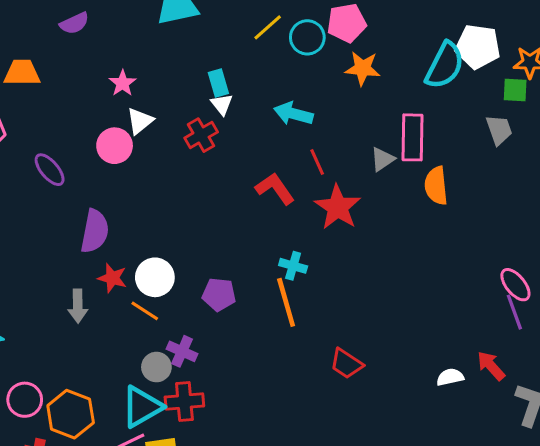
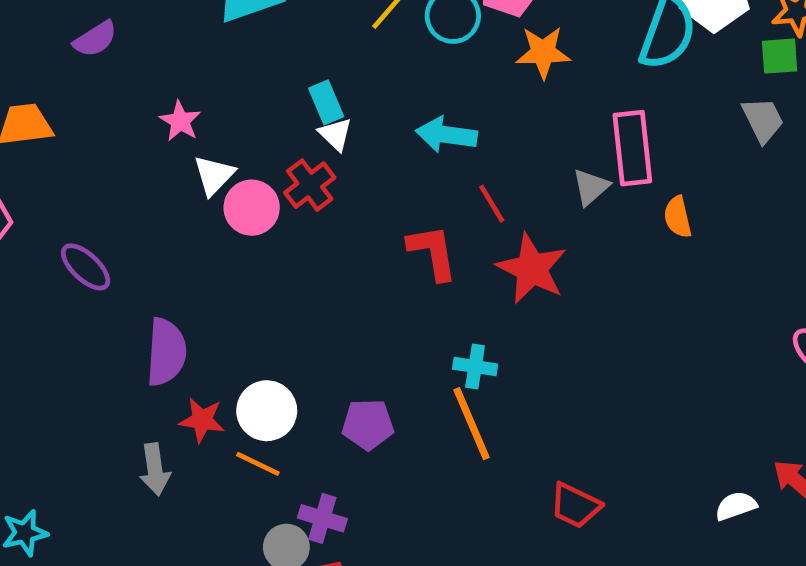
pink circle: (115, 146) -> (252, 208), moved
orange semicircle: (436, 186) -> (678, 217), size x0.7
red L-shape: (275, 189) -> (433, 252), turned 33

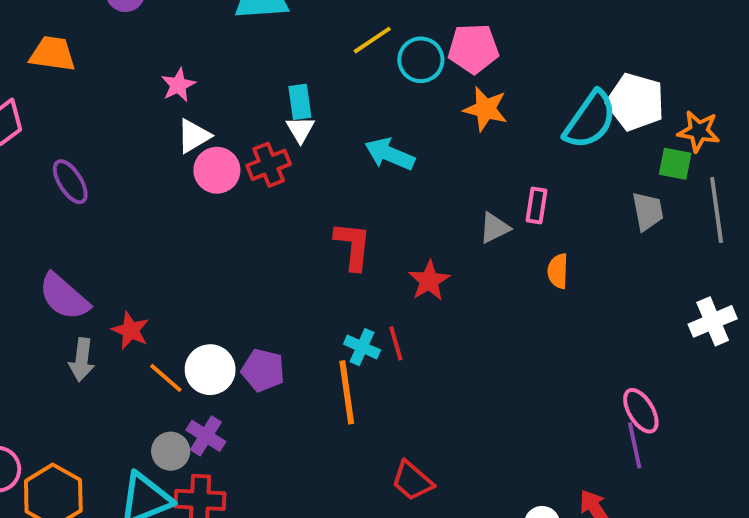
pink rectangle: (632, 148) -> (536, 206), size x0.6
red line: (492, 204) -> (396, 343), moved
red star: (532, 269) -> (429, 281), size x0.7
purple semicircle: (166, 352) -> (64, 297), moved, turned 112
white circle: (267, 411) -> (210, 370), moved

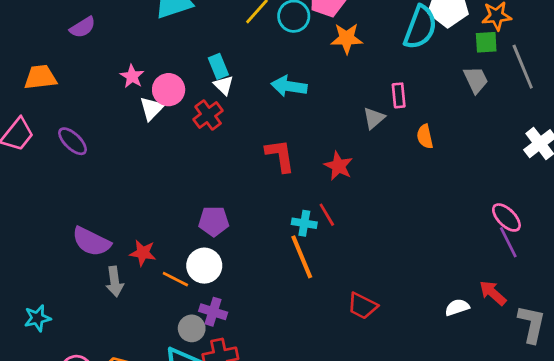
pink circle: (217, 170) -> (169, 90), moved
purple ellipse: (70, 182) -> (73, 141), moved
purple pentagon: (263, 370) -> (214, 221), moved

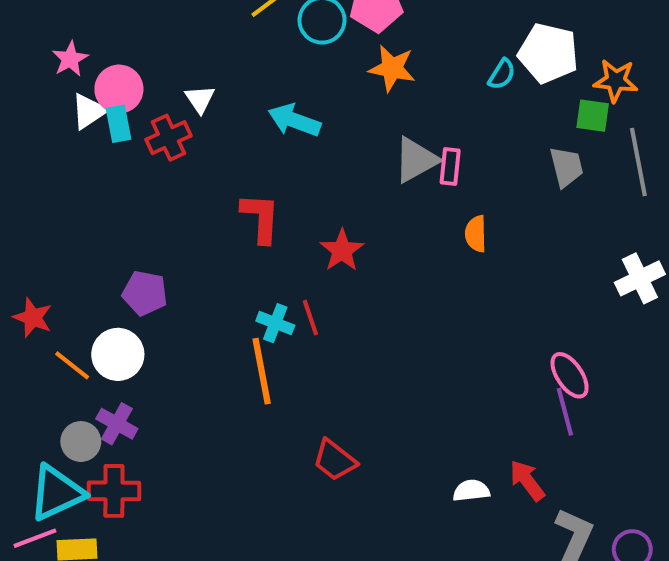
cyan semicircle: (420, 27) -> (502, 74), size x0.5
cyan rectangle: (218, 66) -> (118, 124), moved
gray triangle: (374, 118) -> (416, 160), moved, size x1.4

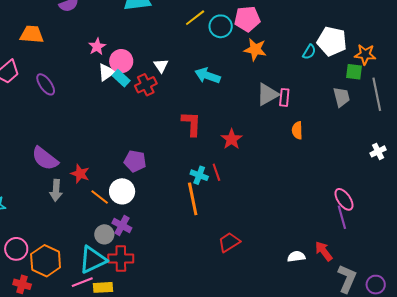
cyan rectangle: (118, 124) -> (121, 78), turned -36
white cross: (640, 278) -> (378, 151), size x0.7
red trapezoid: (335, 460) -> (229, 242), turned 110

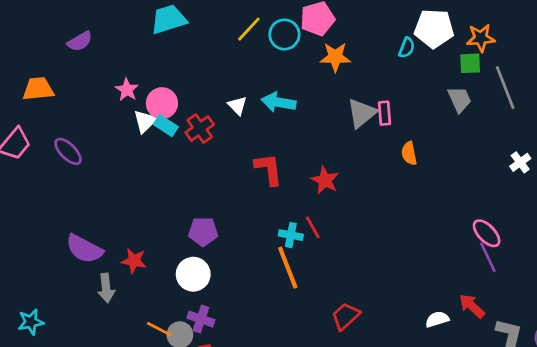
white triangle: (161, 66) -> (237, 106), moved
orange line: (100, 197) -> (159, 329), moved

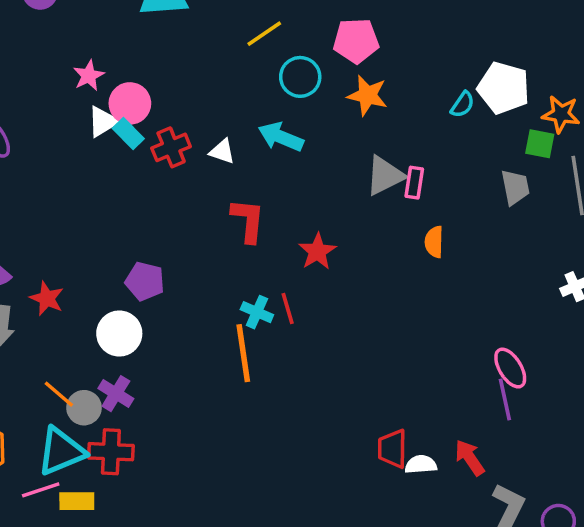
cyan circle: (284, 34) -> (300, 77), moved
white triangle: (237, 106) -> (222, 151), moved, turned -40
red trapezoid: (346, 316) -> (392, 449), moved, turned -60

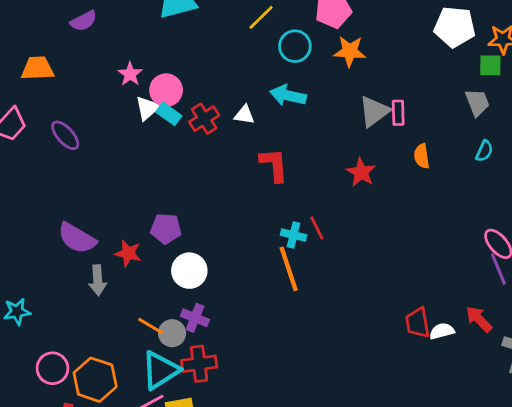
cyan semicircle: (462, 105) -> (484, 151), moved
red star: (317, 251) -> (361, 172), moved
purple pentagon: (145, 281) -> (166, 229), moved

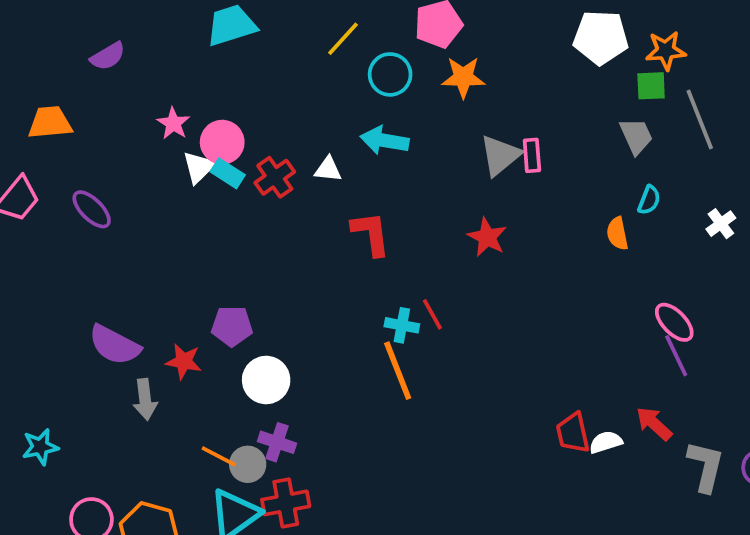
orange semicircle: (422, 156) -> (617, 233), moved

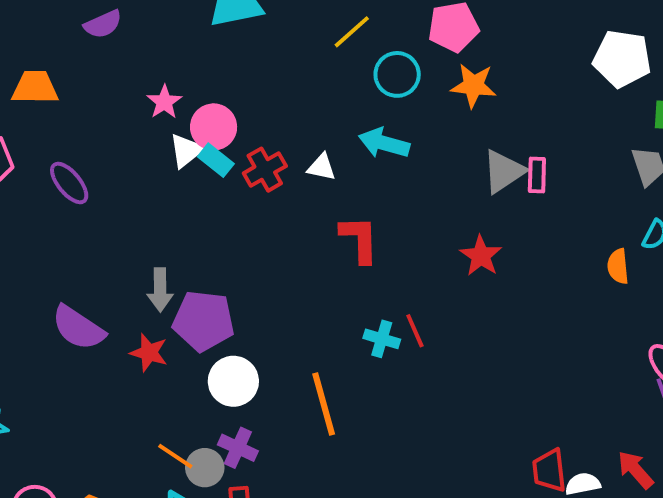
purple pentagon: (232, 326) -> (203, 321), size x1.4
orange line: (398, 371) -> (324, 404), moved
gray arrow: (145, 399) -> (160, 290), moved

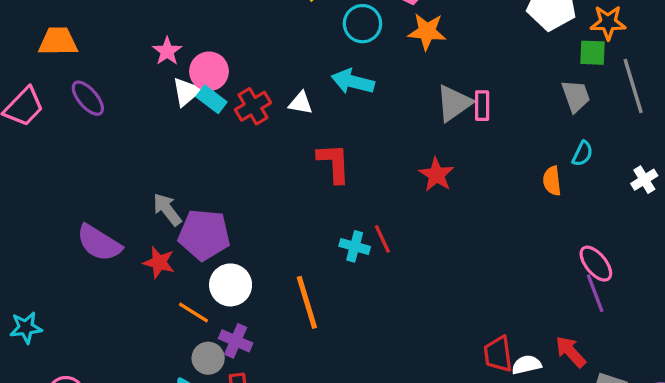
purple ellipse: (69, 183) -> (88, 98), moved
gray arrow: (160, 290) -> (167, 209), turned 144
orange line: (175, 456) -> (193, 312), moved

